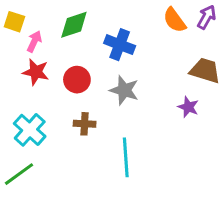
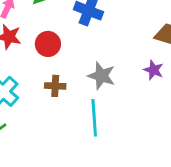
gray star: (124, 90) -> (101, 76), moved

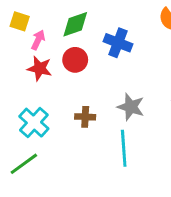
red circle: (48, 44) -> (75, 60), moved

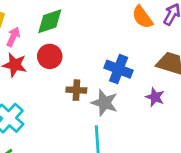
blue cross: (118, 43) -> (119, 69), moved
brown cross: (85, 117) -> (76, 90), moved

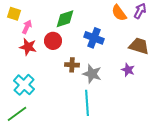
green diamond: (50, 21) -> (65, 19), moved
blue cross: (119, 69) -> (94, 38), moved

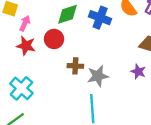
blue cross: (94, 38) -> (100, 18), moved
gray star: (92, 74) -> (98, 76), turned -30

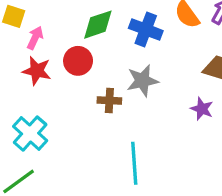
gray star: (98, 76) -> (142, 81), moved

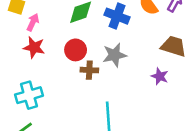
red circle: (78, 61) -> (76, 50), moved
cyan cross: (30, 134) -> (29, 95), turned 32

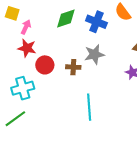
red circle: (76, 50) -> (45, 65), moved

